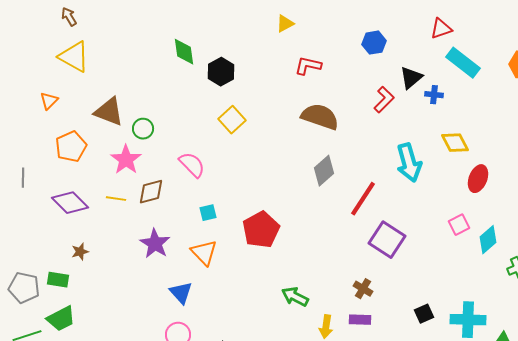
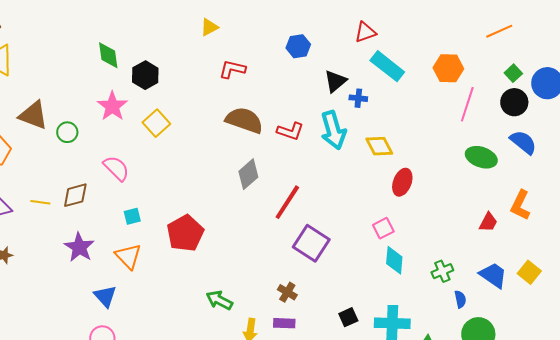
red L-shape: (384, 100) -> (290, 131), moved, turned 64
pink star: (126, 160) -> (112, 106), moved
cyan arrow: (409, 163) -> (333, 130), moved
cyan diamond: (488, 240) -> (394, 260), moved, turned -44

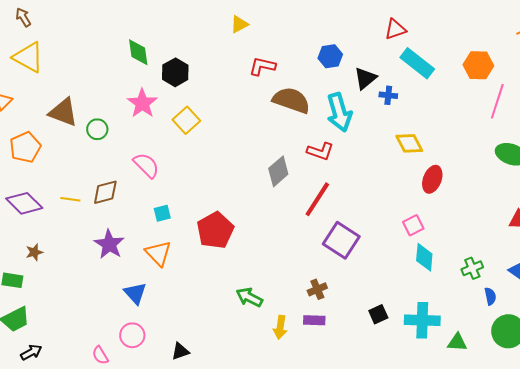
blue hexagon: (298, 46) -> (330, 56), moved
brown semicircle: (244, 120) -> (291, 100), moved
cyan arrow: (333, 130) -> (339, 112), moved
red L-shape: (290, 131) -> (320, 151), moved
brown cross: (287, 292) -> (317, 289), turned 36

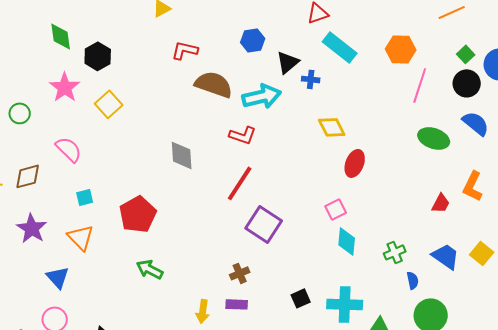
cyan arrow: (339, 112) -> (262, 96), turned -87
gray diamond: (278, 171) -> (182, 155), moved, turned -52
green arrow: (249, 297) -> (150, 269), moved

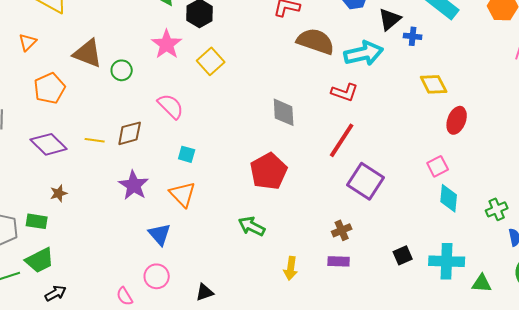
cyan square: (85, 197) -> (187, 154), turned 30
red pentagon: (138, 214) -> (269, 171), moved
yellow arrow: (203, 311) -> (291, 268), moved

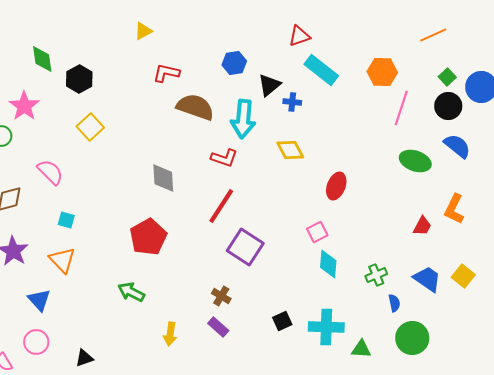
pink star: (167, 44) -> (24, 106), moved
cyan arrow: (364, 53) -> (243, 119), turned 108
yellow diamond: (434, 84) -> (290, 150), moved
brown cross: (342, 230) -> (221, 296), turned -36
purple rectangle: (339, 261) -> (218, 327), turned 40

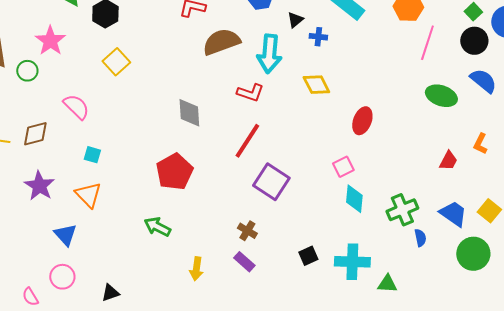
black triangle: (269, 85) -> (295, 20), size x0.7
brown semicircle: (195, 107) -> (221, 42), turned -39
orange L-shape: (454, 209) -> (480, 144), size x0.7
green cross: (376, 275) -> (402, 210), size x1.4
green circle: (412, 338) -> (473, 254), moved

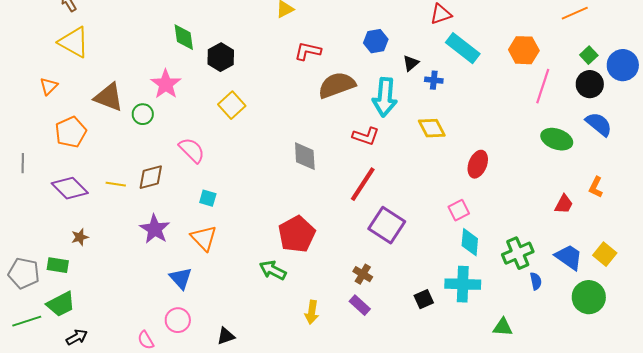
red pentagon: (174, 172) -> (297, 234), moved
cyan cross: (352, 262) -> (463, 284), moved

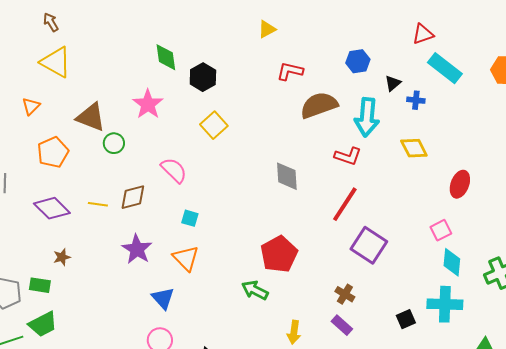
green circle: (143, 114) -> (114, 143), moved

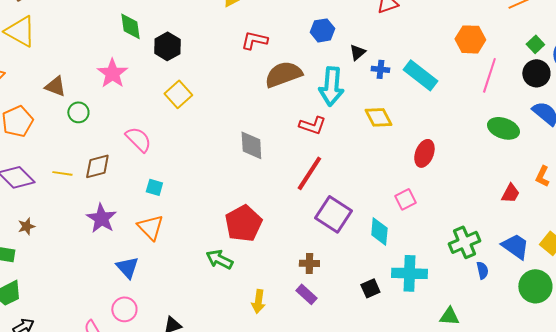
cyan rectangle: (445, 68) -> (420, 75), moved
brown triangle: (91, 117) -> (55, 86), size x0.7
cyan diamond: (452, 262) -> (379, 231), moved
brown cross: (345, 294) -> (309, 263), turned -30

